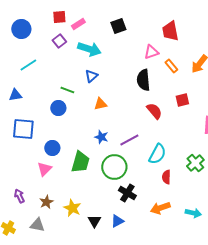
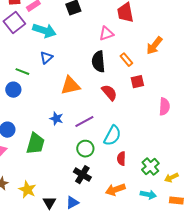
purple square: (59, 41) -> (14, 23), size x1.5
orange rectangle: (171, 66) -> (126, 60), moved
orange triangle: (100, 104) -> (70, 86), moved, size x1.5
green cross: (195, 163) -> (150, 167), moved
green circle: (114, 167) -> (85, 149), moved, size x0.7

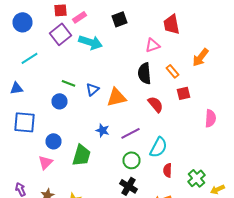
blue triangle: (46, 58) -> (92, 89), moved

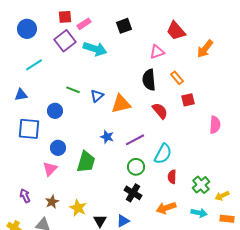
red trapezoid: (172, 24) -> (176, 31), turned -30
orange arrow: (200, 57) -> (205, 49), moved
blue circle: (60, 101) -> (55, 111), moved

